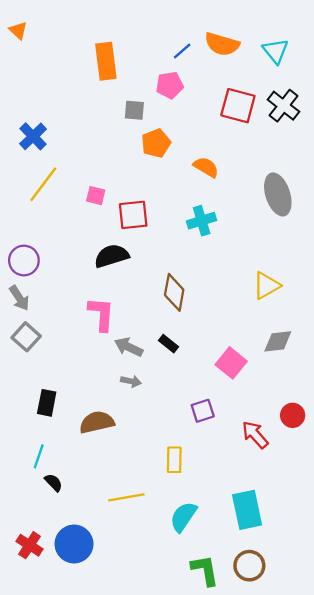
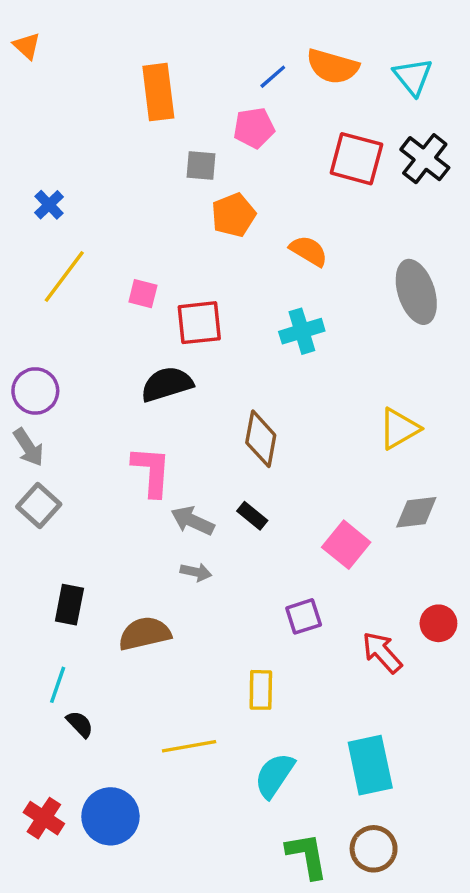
blue cross: (33, 136) -> (49, 205), size x0.7

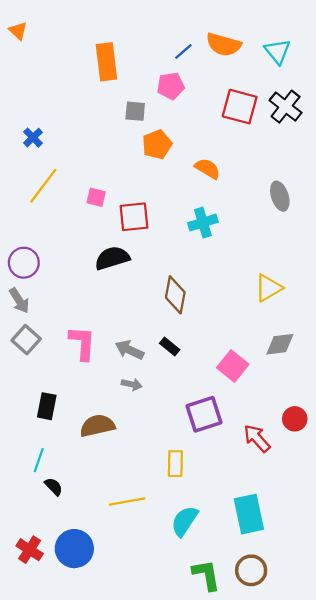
gray ellipse: (416, 292) -> (280, 196), size x0.7
pink L-shape: (151, 471) -> (82, 343), moved
purple square: (304, 616) -> (204, 414), size x1.5

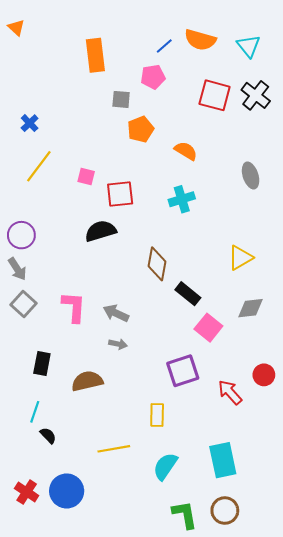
black rectangle: (170, 346) -> (188, 294), moved, size x1.4

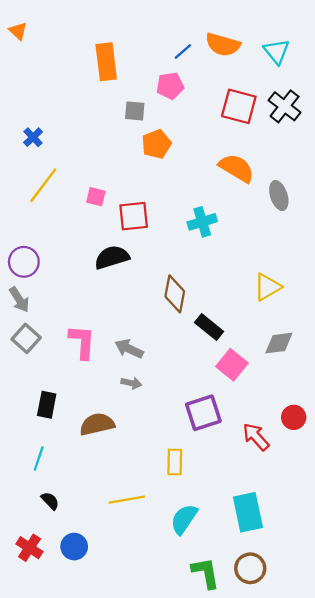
orange semicircle: (186, 151) -> (237, 168), moved, size x1.4
black semicircle: (48, 435) -> (50, 501), moved
blue circle: (67, 491) -> (74, 547), size x0.7

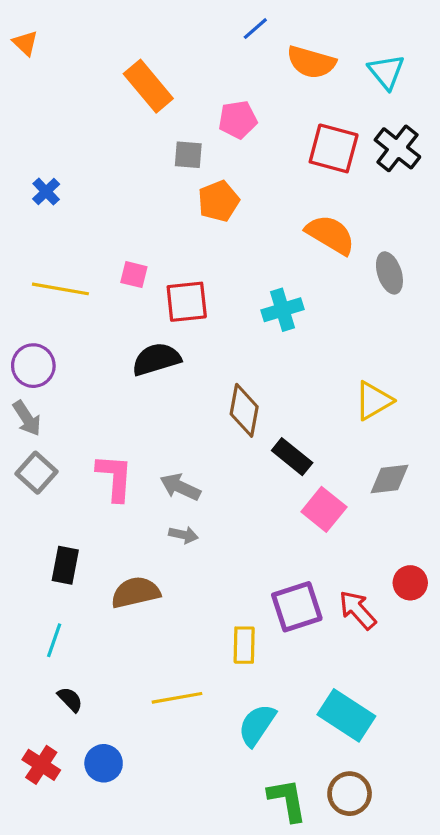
blue line: (183, 51) -> (255, 29), moved
orange rectangle: (106, 62) -> (148, 86), turned -33
yellow line: (43, 185) -> (60, 289), moved, turned 63
purple square: (203, 413) -> (297, 607), moved
cyan rectangle: (248, 512) -> (346, 715), turned -45

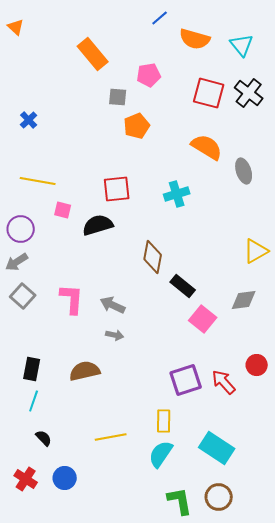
pink square: (134, 275) -> (63, 210), moved
yellow triangle: (373, 401) -> (256, 251), moved
gray arrow: (27, 418) -> (17, 262), turned 90
black rectangle: (65, 565) -> (32, 369), moved
yellow rectangle: (244, 645) -> (164, 421), moved

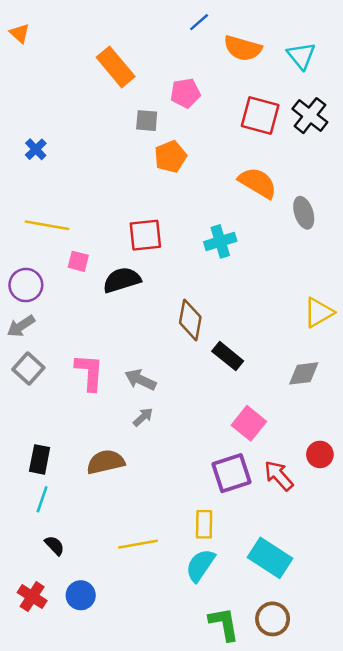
pink square: (203, 319) -> (249, 423), moved
gray arrow: (115, 335) -> (143, 417), turned -54

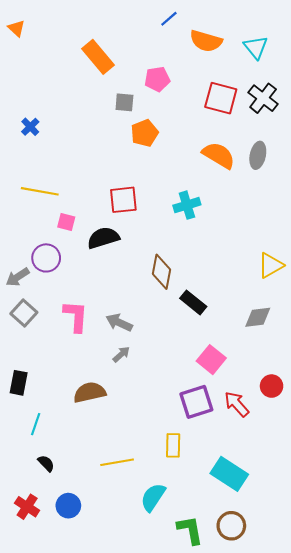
gray ellipse: (304, 213) -> (258, 155), moved, turned 30
purple circle: (26, 285) -> (46, 258), moved
black rectangle: (40, 459) -> (19, 383), moved
cyan semicircle: (200, 565) -> (153, 497), moved

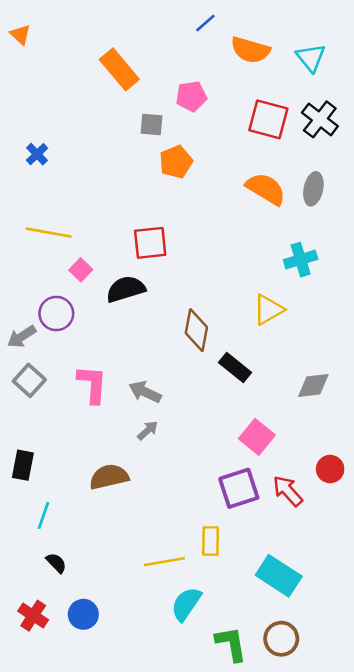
cyan cross: (187, 205) -> (301, 260), moved
pink square: (66, 222) -> (81, 270), turned 30
yellow triangle: (271, 265) -> (268, 310), moved
yellow line: (117, 462) -> (164, 562), moved

